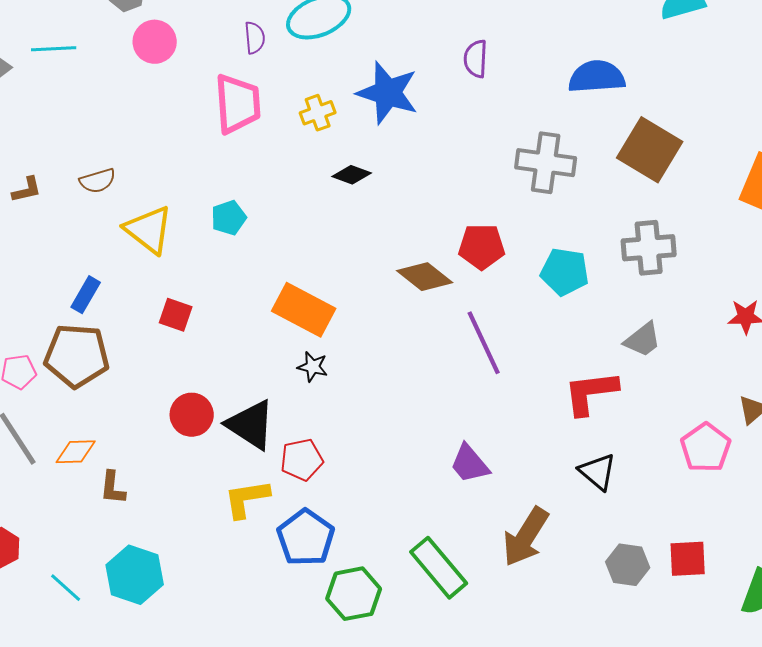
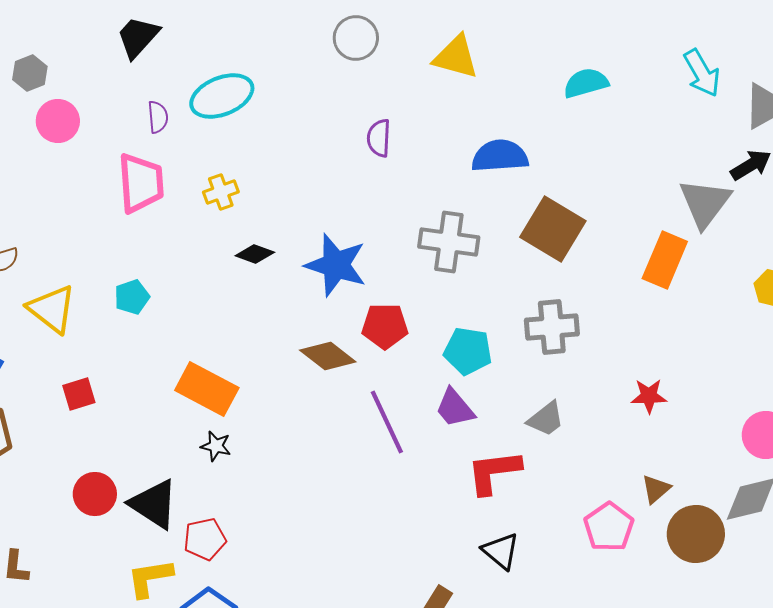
blue star: (388, 93) -> (336, 265), moved
red square: (176, 315) -> (79, 394), turned -36
purple trapezoid: (470, 464) -> (455, 408), moved

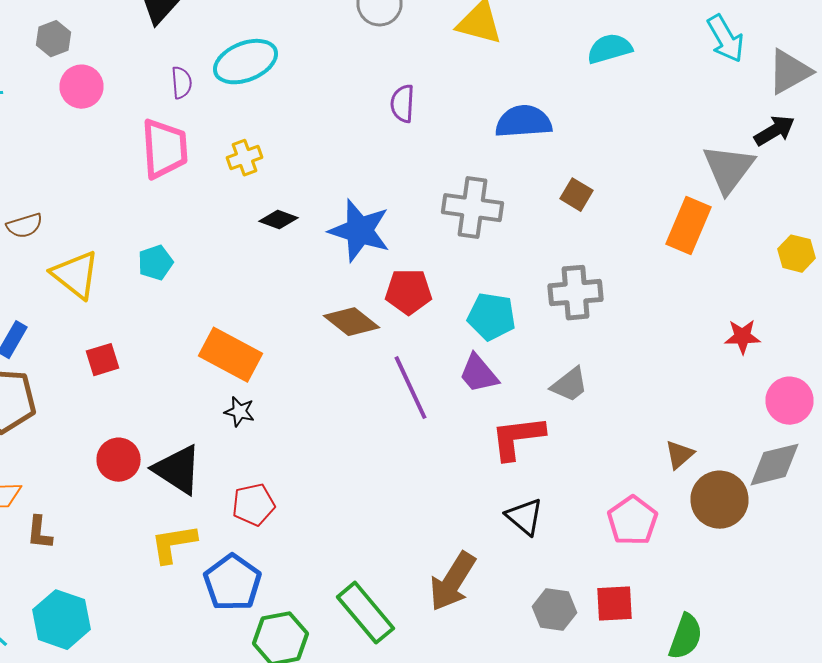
brown square: (553, 229) -> (576, 195), size x0.5
red star: (649, 396) -> (742, 337), moved
pink pentagon: (609, 527) -> (632, 521), moved
red pentagon: (205, 539) -> (254, 505), moved

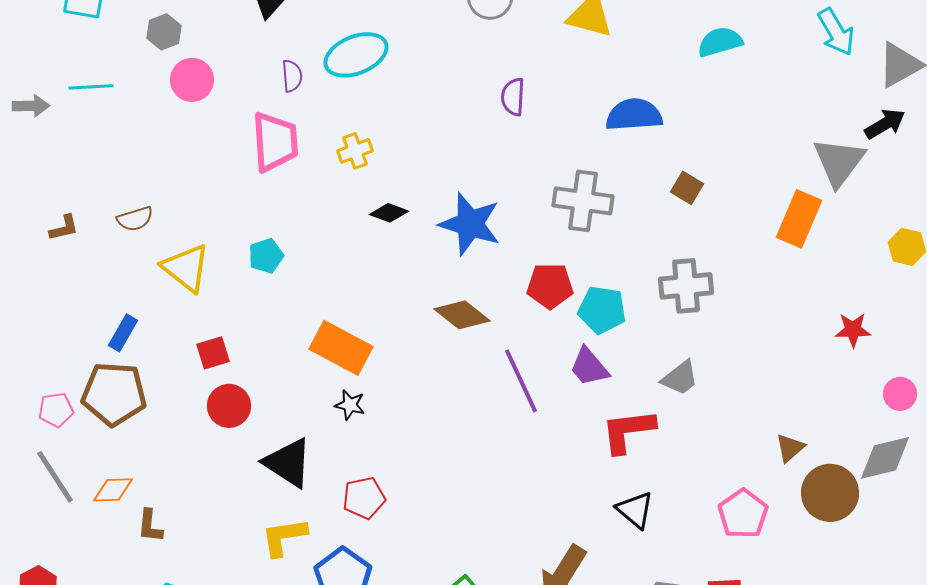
red pentagon: (408, 292) -> (550, 286), moved
pink circle: (790, 401) -> (900, 394), size x0.7
red circle: (118, 460) -> (229, 406), moved

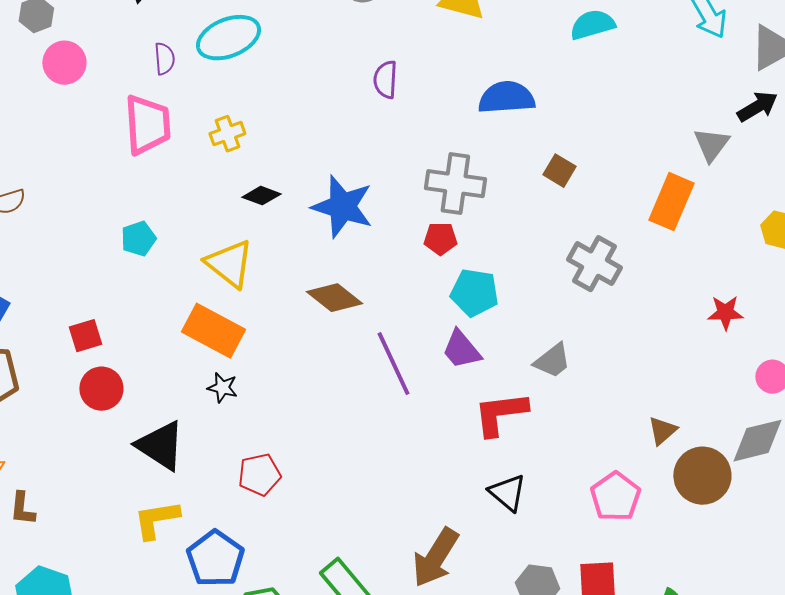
gray triangle: (839, 162) -> (711, 145), size x0.7
yellow triangle: (186, 268) -> (229, 264), moved
red pentagon: (550, 286) -> (440, 239), moved, size x0.7
gray cross: (686, 286) -> (594, 264), moved, turned 34
red pentagon: (364, 498) -> (259, 475), moved

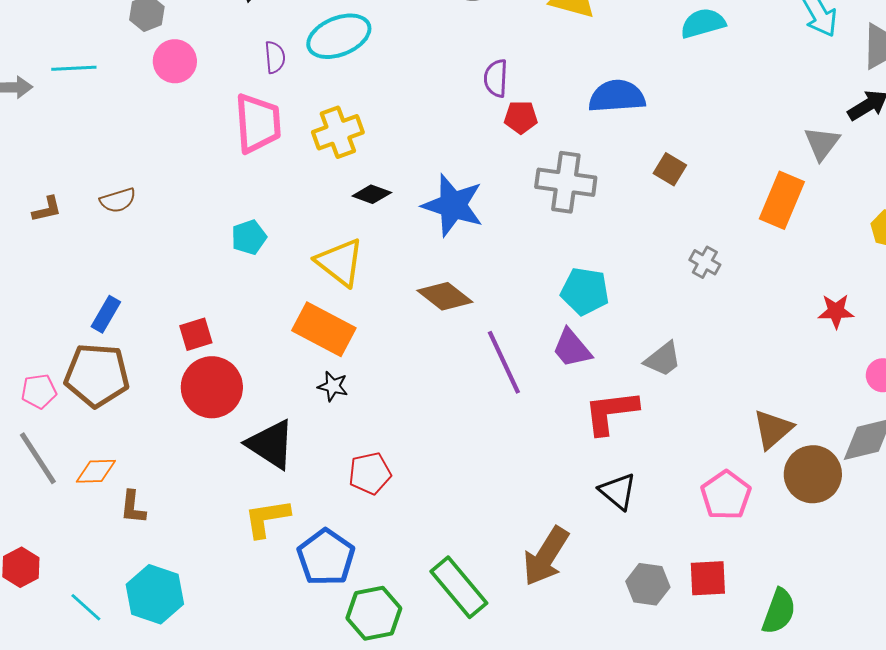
yellow cross: (227, 134) -> (338, 132), size x1.4
red pentagon: (440, 239) -> (521, 117), moved
gray cross: (594, 264) -> (705, 262), size x0.6
red circle: (101, 389) -> (212, 387), size x1.4
brown triangle: (662, 431) -> (773, 429), size x1.4

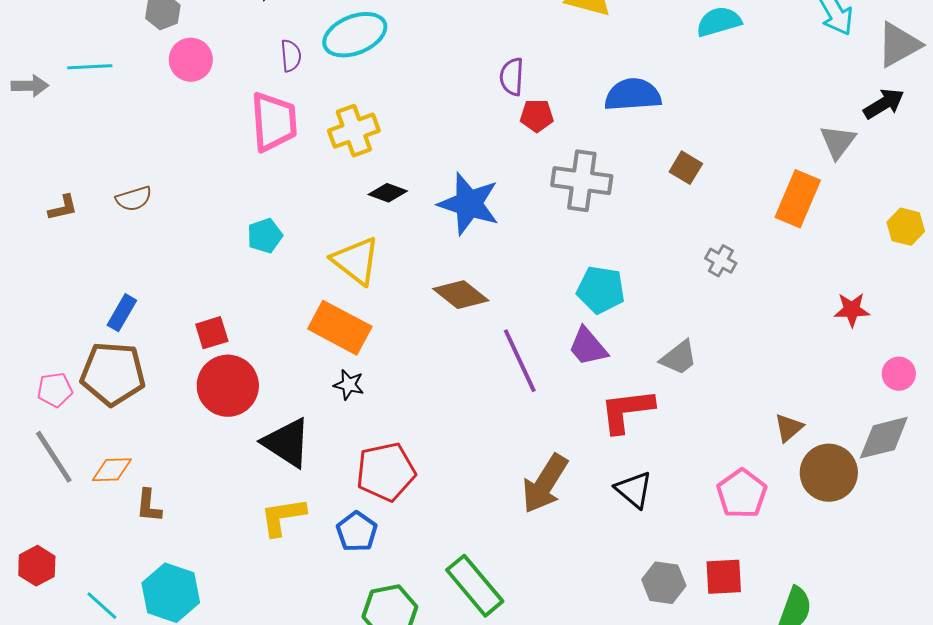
brown triangle: (773, 429) -> (789, 428), size x0.7
red pentagon: (370, 473) -> (386, 472), size x1.4
brown arrow: (546, 556) -> (545, 484), moved
blue pentagon: (326, 557) -> (357, 532), moved, size x0.7

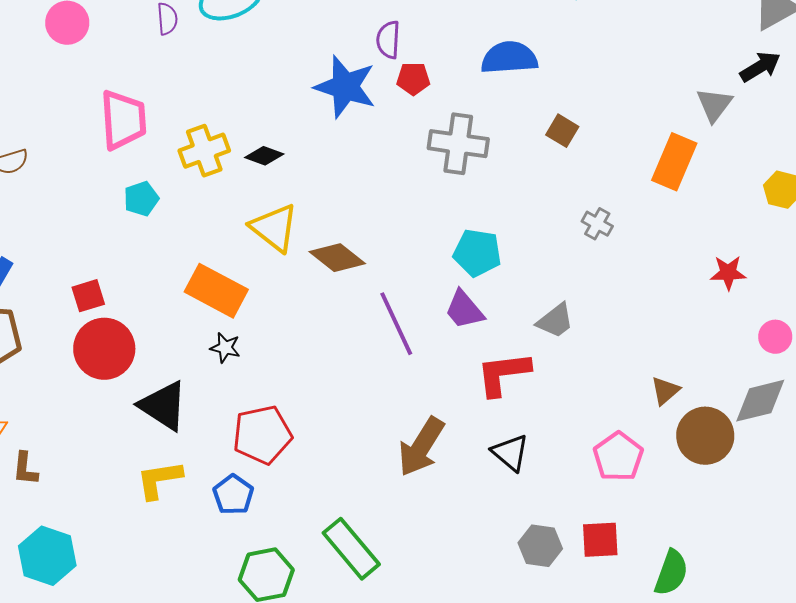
pink trapezoid: (274, 122) -> (123, 120), moved
yellow cross: (354, 131) -> (204, 151), moved
blue star: (469, 204) -> (345, 87), moved
yellow triangle: (356, 261) -> (274, 228), moved

